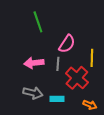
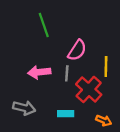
gray arrow: (33, 93) -> (24, 108), moved

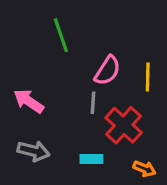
yellow line: (106, 66) -> (148, 77), moved
pink arrow: (39, 72) -> (29, 101), moved, turned 40

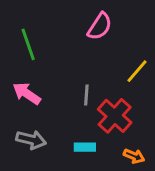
green line: (61, 35) -> (28, 44), moved
pink semicircle: (107, 71) -> (100, 26), moved
yellow line: (148, 77) -> (137, 71), turned 40

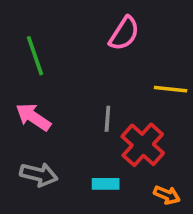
yellow line: (137, 71) -> (171, 89), turned 55

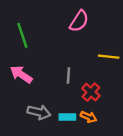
red cross: (143, 145) -> (91, 92), size x0.7
gray arrow: (39, 175) -> (39, 112), moved
orange arrow: (167, 195) -> (89, 117), moved

